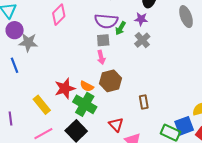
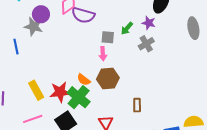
purple semicircle: (106, 21) -> (83, 15), moved
purple circle: (15, 30) -> (41, 14), moved
red star: (65, 88) -> (60, 92), moved

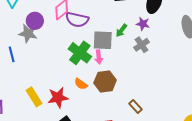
gray square: (108, 37) -> (103, 40), size x1.5
green cross: (79, 97) -> (80, 53), moved
brown rectangle: (137, 105) -> (136, 106), turned -40

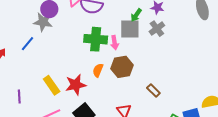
gray square: (103, 40) -> (130, 29), moved
green cross: (80, 53) -> (96, 39), turned -30
blue line: (12, 54) -> (27, 44), turned 56
orange semicircle: (81, 84) -> (98, 70), turned 80

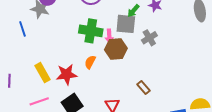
gray cross: (157, 29) -> (149, 38), moved
blue line: (27, 44) -> (23, 29), turned -63
brown hexagon: (122, 67) -> (116, 49), moved

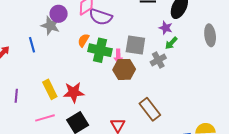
green arrow: (133, 11) -> (171, 43), moved
orange semicircle: (90, 62) -> (83, 40), moved
brown rectangle: (144, 87) -> (150, 109), size x1.6

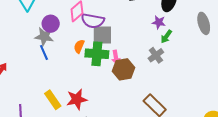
blue line: (32, 45) -> (44, 53), moved
gray square: (135, 45) -> (102, 35), moved

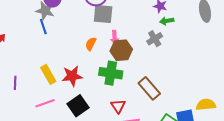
green arrow: (166, 37) -> (167, 21), turned 40
orange semicircle: (79, 46) -> (91, 44), moved
green cross: (97, 54) -> (111, 73), moved

